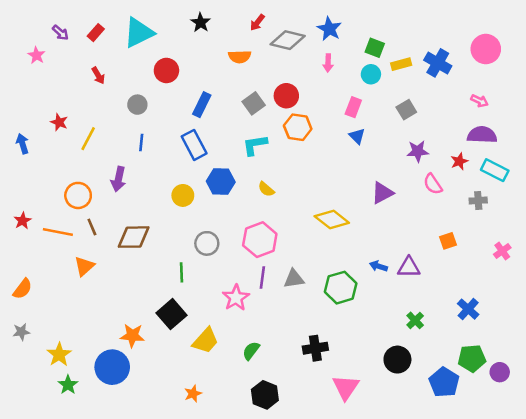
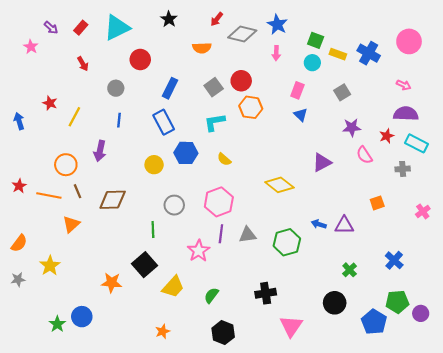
yellow rectangle: (401, 64) -> (338, 54), turned 35
yellow star: (59, 355) -> (50, 266), moved
blue circle: (112, 367) -> (82, 317), moved, size x0.7

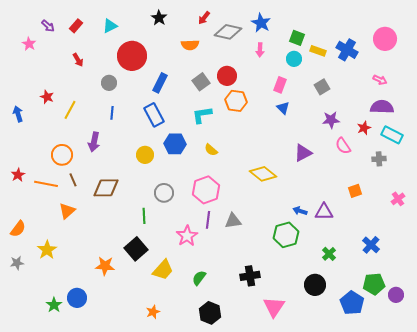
cyan triangle: (117, 28) -> (110, 26), size x0.6
red circle: (140, 59) -> (132, 56), size x1.5
green hexagon: (287, 242) -> (286, 235), moved

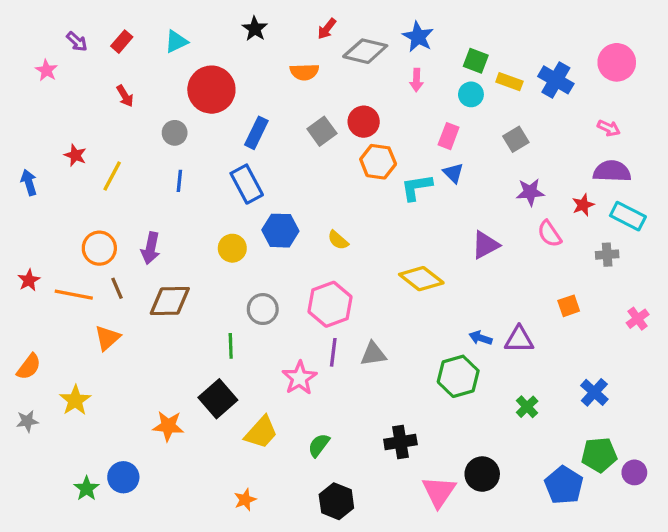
cyan L-shape: (202, 115) -> (416, 187), moved
purple arrow: (94, 142) -> (151, 248), moved
black circle: (315, 285) -> (482, 474), moved

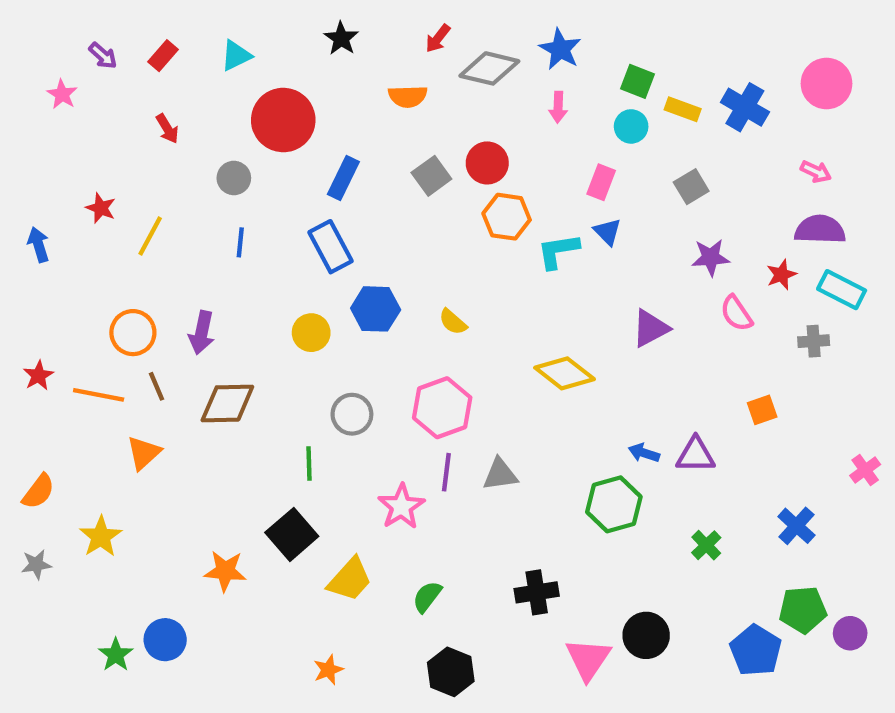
pink cross: (638, 319) -> (865, 470), moved

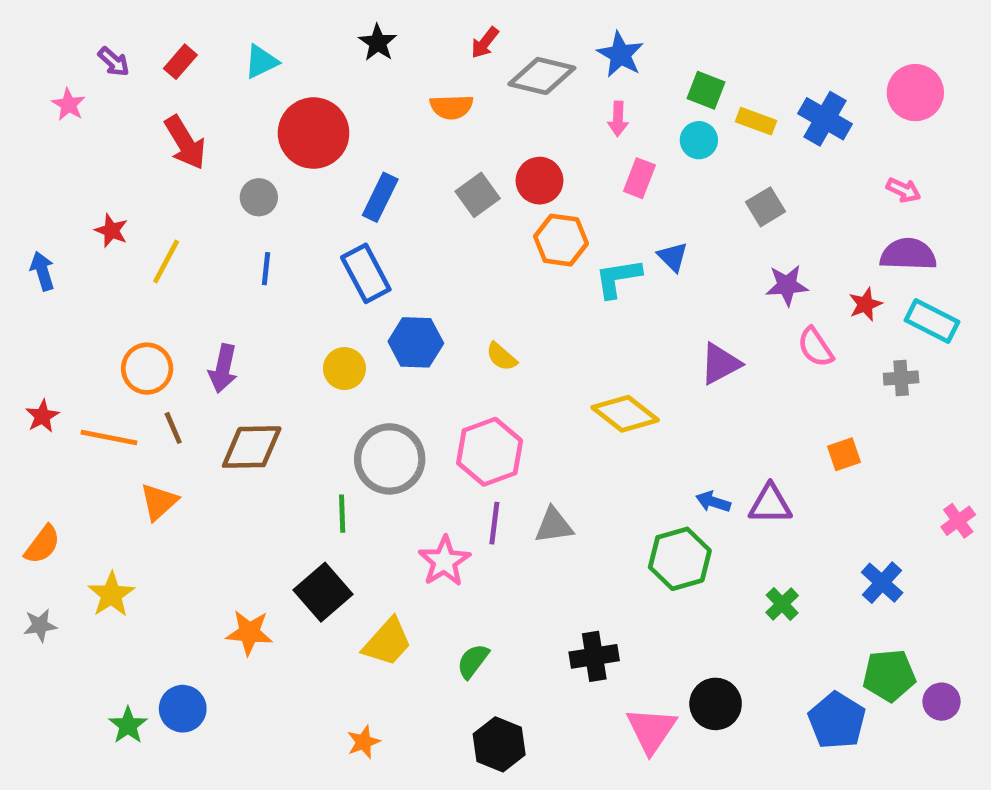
red arrow: (167, 129) -> (185, 143), size x1.6
pink rectangle: (601, 182) -> (639, 178), moved
gray circle: (352, 414) -> (390, 459), size x1.5

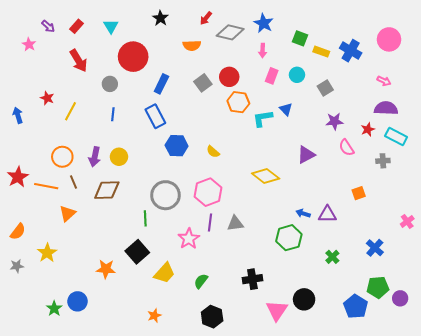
cyan triangle: (261, 62) -> (111, 26), turned -35
cyan circle: (699, 140) -> (297, 75), moved
yellow circle: (344, 369) -> (119, 157), moved
red star: (42, 416) -> (18, 177), size x1.5

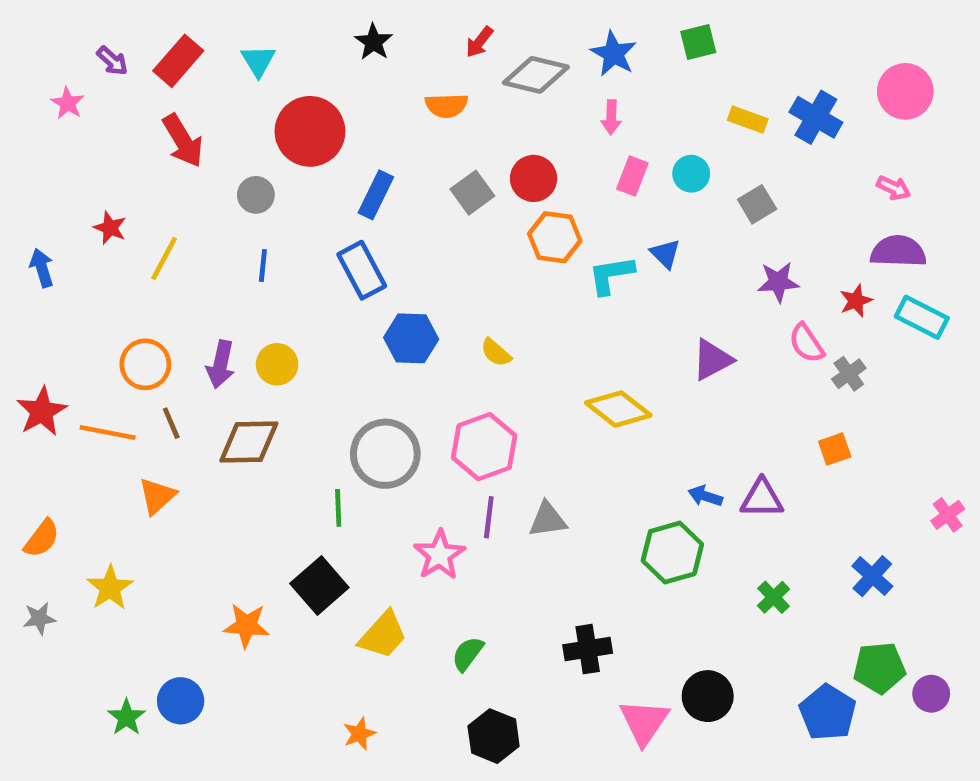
red rectangle: (76, 26) -> (178, 61), size x1.5
green square: (300, 38) -> (698, 42), moved, turned -35
gray cross: (383, 161) -> (849, 374), moved, turned -32

